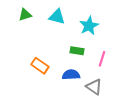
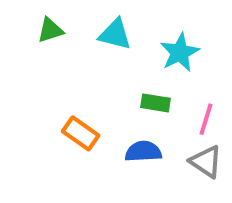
gray triangle: (94, 87) -> (206, 162), moved

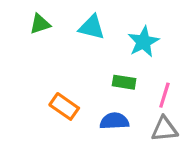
gray triangle: (206, 162) -> (164, 129), turned -40

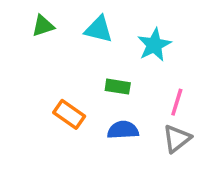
green rectangle: (124, 82) -> (118, 87), moved
gray triangle: (164, 129) -> (177, 139), turned -32

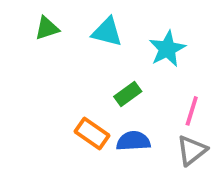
green rectangle: (118, 87) -> (128, 94), turned -45
orange rectangle: (69, 114) -> (92, 133), moved

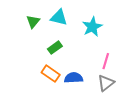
green triangle: (47, 28) -> (33, 22), moved, turned -32
green rectangle: (128, 94) -> (55, 48), moved

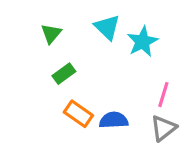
cyan triangle: (59, 17) -> (107, 27), moved, turned 30
green rectangle: (55, 48) -> (64, 74), moved

